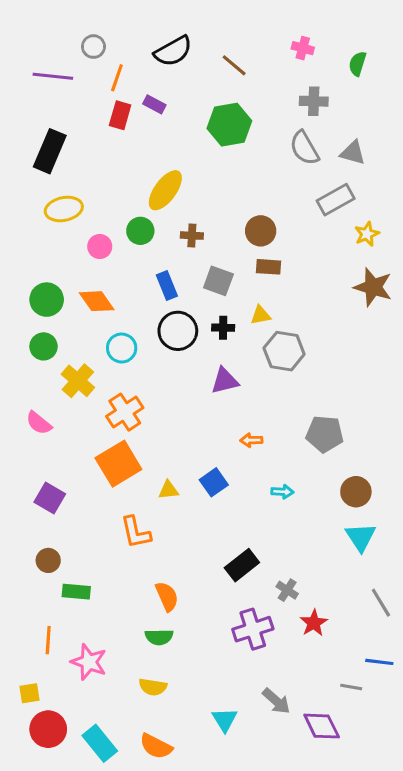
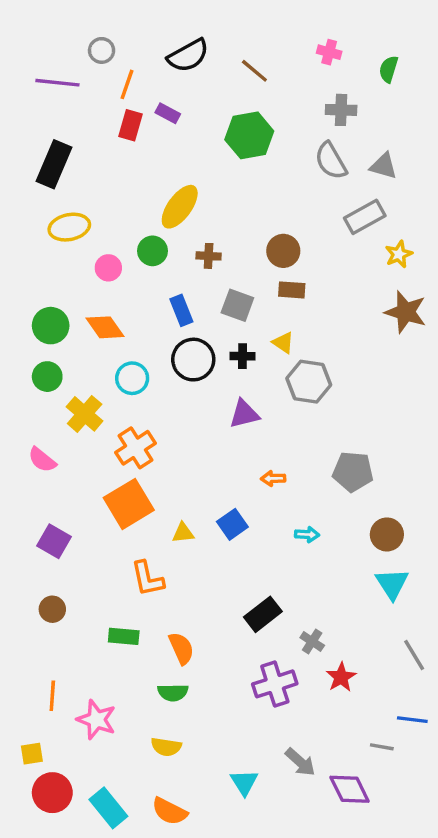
yellow triangle: (261, 315) -> (283, 343), turned 45
green rectangle: (76, 592) -> (124, 636), moved

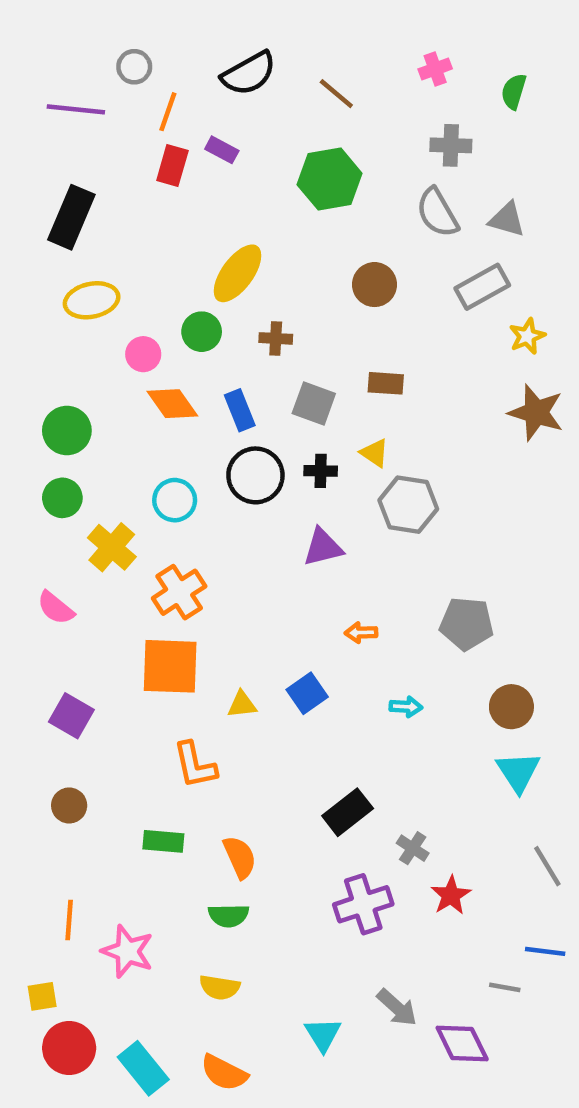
pink cross: (329, 52) -> (435, 69), turned -35
brown circle: (283, 251) -> (374, 285), moved
orange diamond: (105, 327) -> (172, 404), moved
orange square: (129, 504) -> (170, 666), turned 33

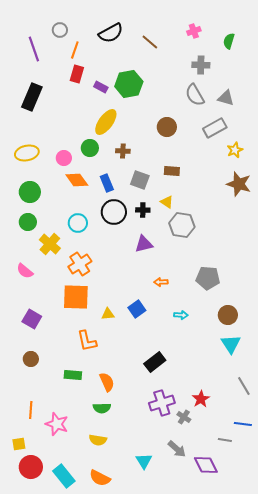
purple line: (76, 109) -> (34, 49), turned 65
purple rectangle: (222, 150) -> (101, 87), moved
green hexagon: (330, 179) -> (129, 84), moved
yellow ellipse: (92, 300) -> (27, 153), moved
gray cross: (413, 848) -> (184, 417), moved

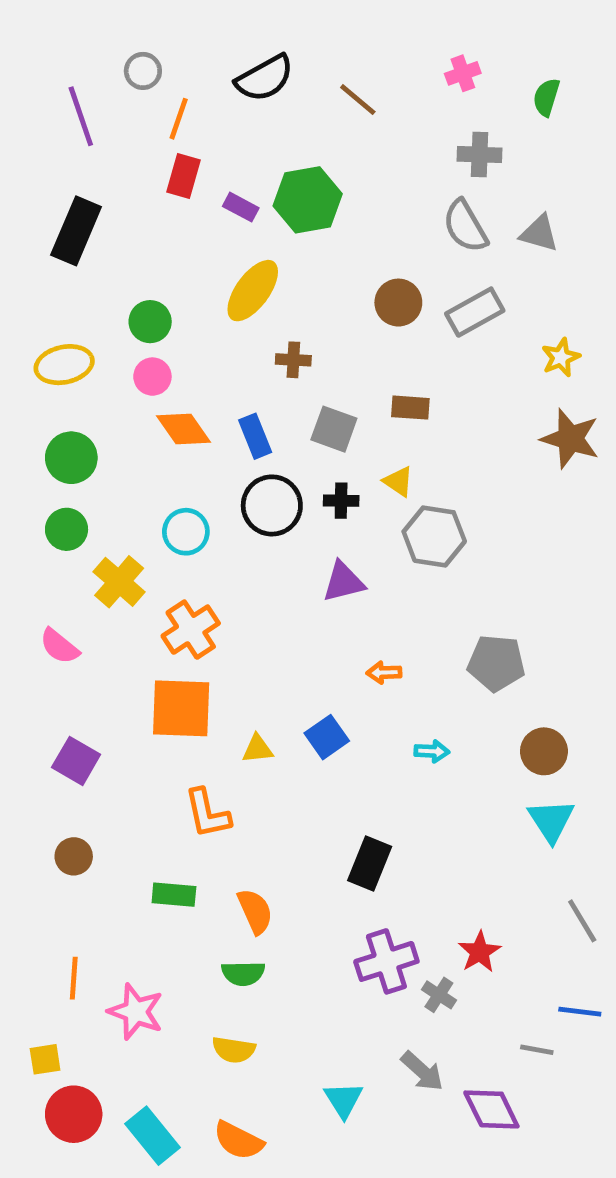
gray rectangle: (215, 128) -> (475, 312), moved
green circle: (90, 148) -> (150, 322), moved
black rectangle: (155, 362) -> (370, 864), turned -30

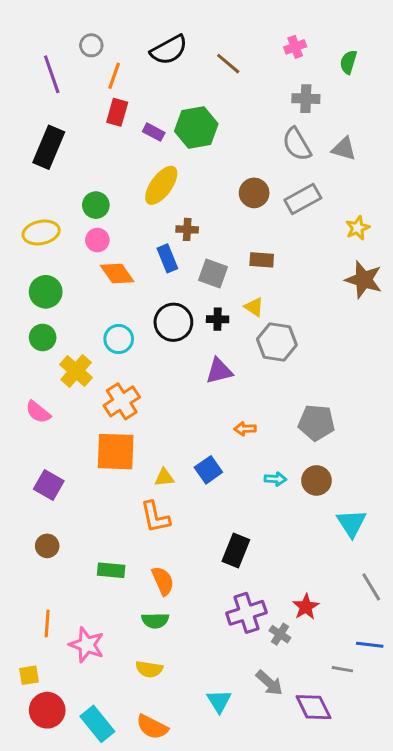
blue rectangle: (255, 436) -> (167, 258), moved
brown circle: (544, 751) -> (316, 480), moved
orange L-shape: (207, 813) -> (155, 517), moved

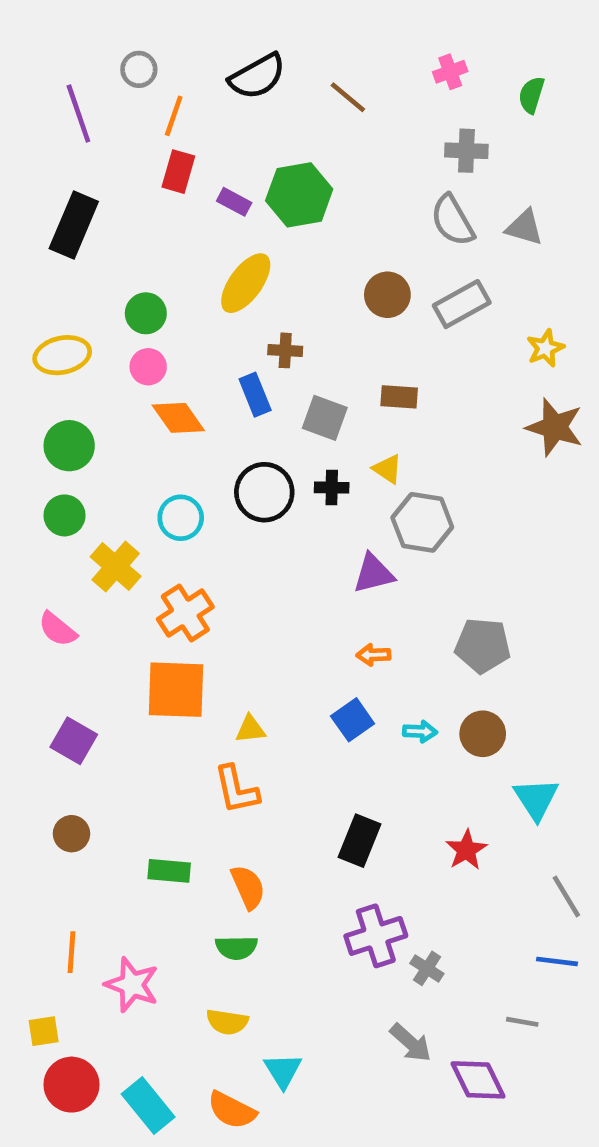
purple triangle: (219, 371) -> (373, 574), moved
blue square: (208, 470) -> (353, 720), moved
red star: (306, 607) -> (466, 850), moved
blue line: (370, 645) -> (557, 961), moved
cyan triangle: (219, 701) -> (283, 1071), moved

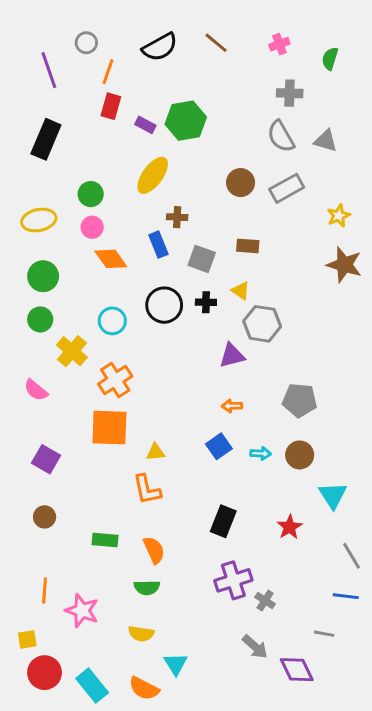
brown line: (348, 97) -> (216, 43), moved

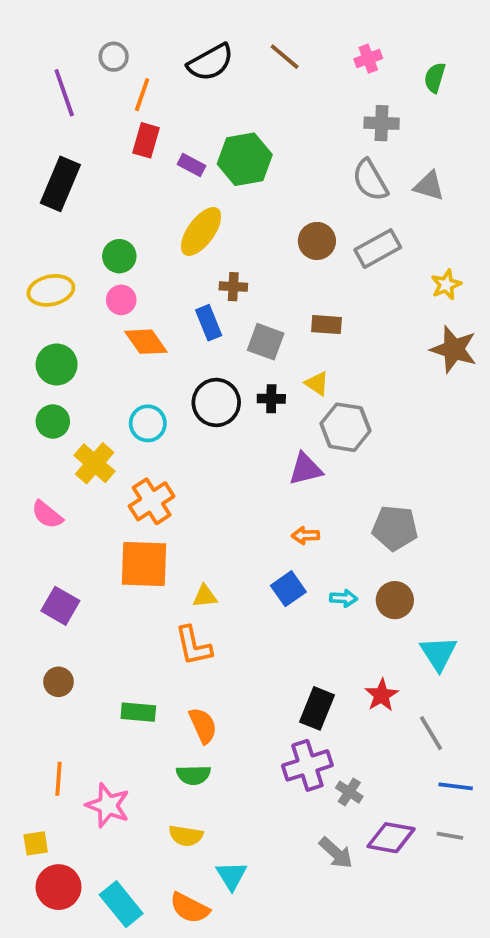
black rectangle: (223, 521) -> (317, 708), moved
gray line: (352, 556) -> (431, 733), moved
gray line: (324, 634) -> (450, 836), moved
purple diamond: (297, 670) -> (391, 838), moved, turned -54

